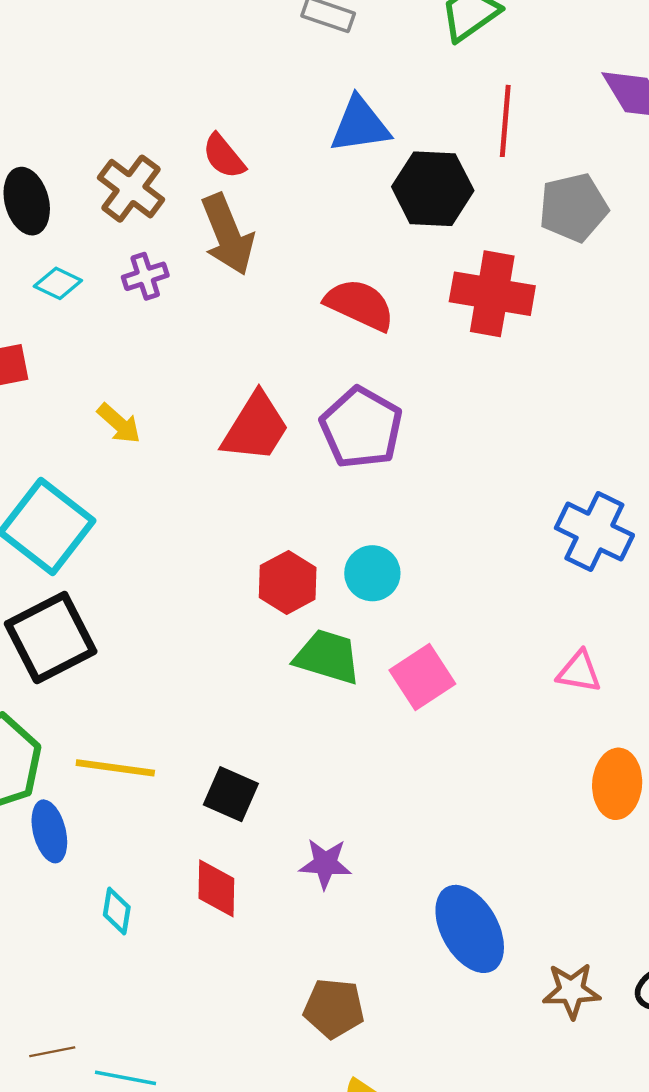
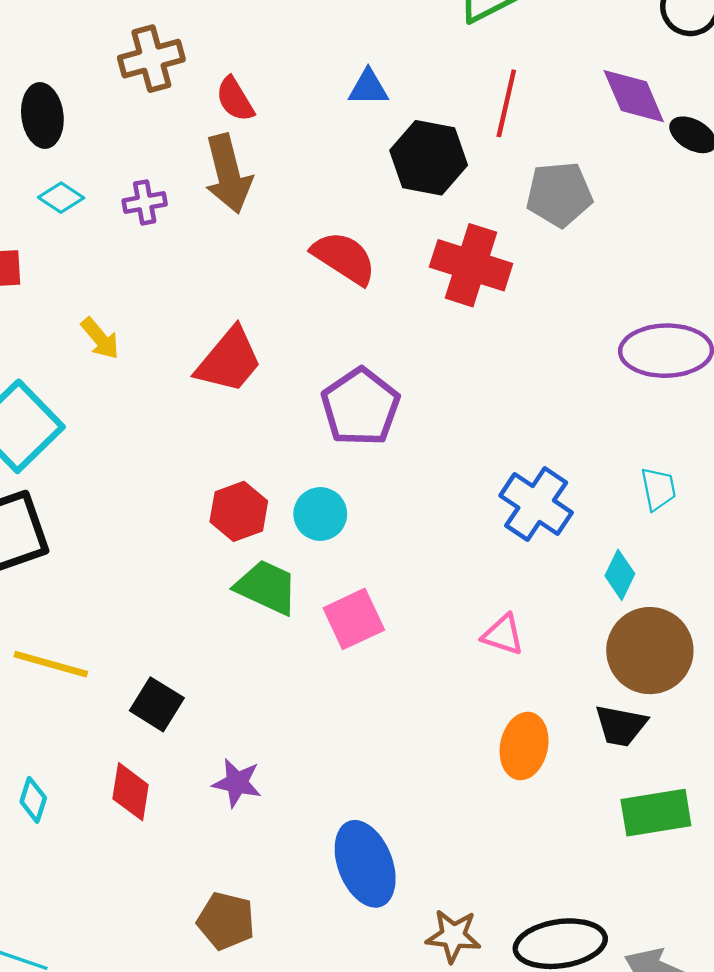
blue triangle: (360, 125) -> (368, 88), size x0.7
brown cross: (131, 189) -> (151, 59), moved, turned 30
purple pentagon: (361, 428) -> (360, 407), moved

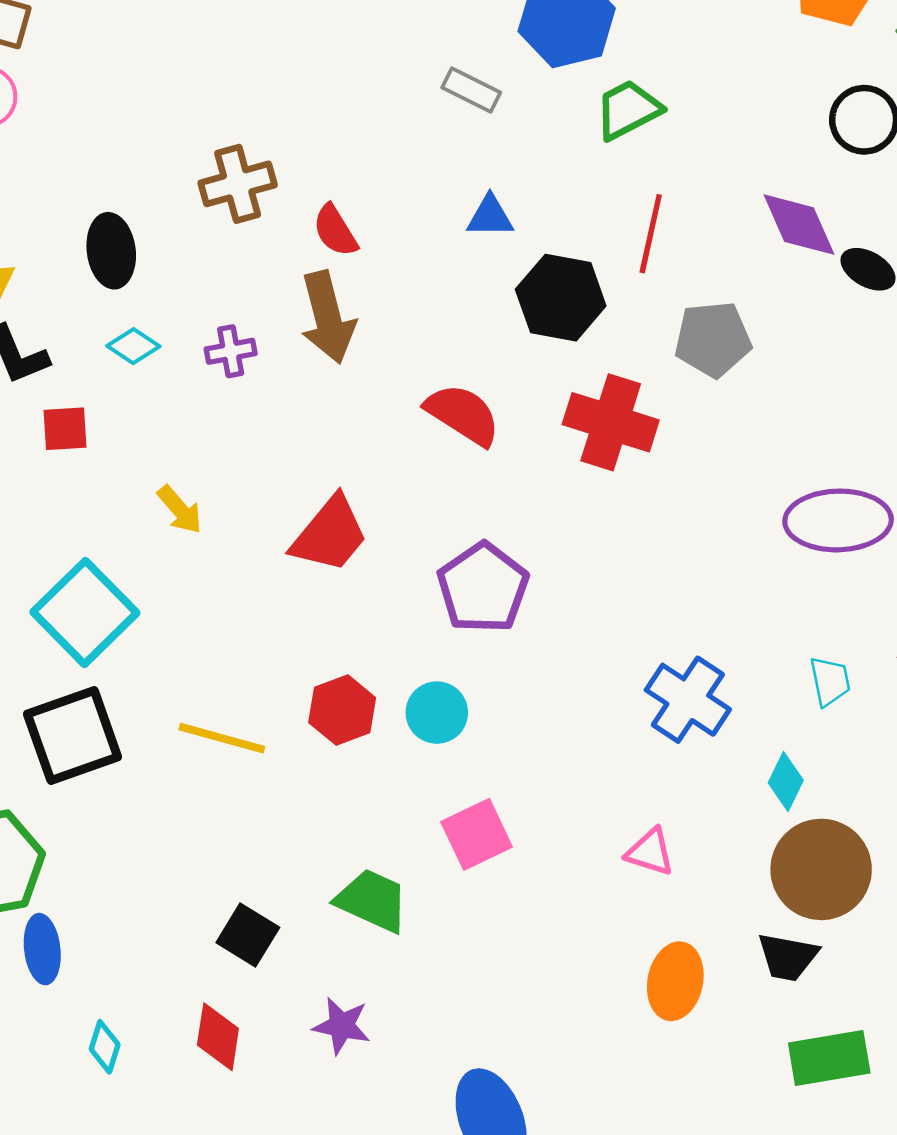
green trapezoid: (267, 587) -> (372, 901), moved
yellow line: (51, 664) -> (222, 738), moved

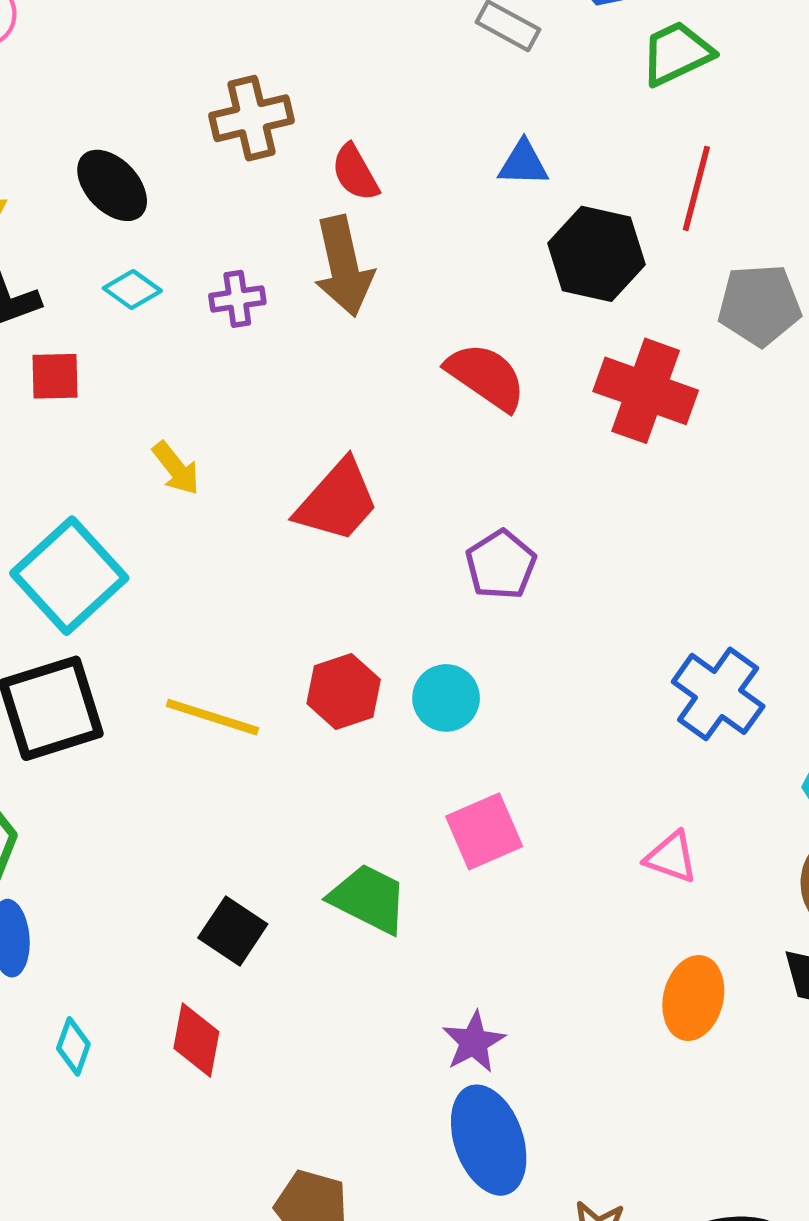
black ellipse: (111, 251) -> (112, 185), turned -38
purple pentagon: (483, 588) -> (501, 565), size x0.7
purple star: (342, 1026) -> (474, 1042), moved, turned 30

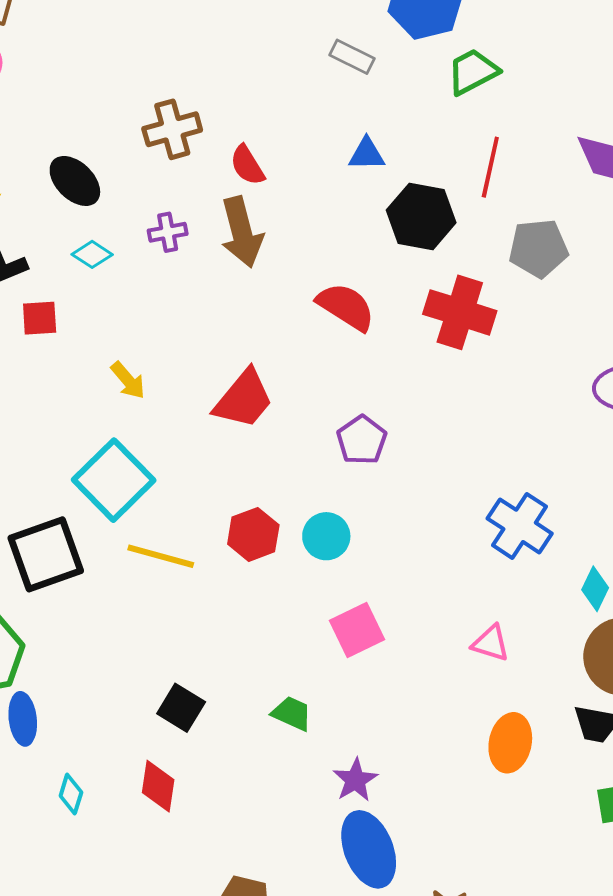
purple cross: (237, 299) -> (168, 232), moved
cyan square: (69, 576) -> (114, 480), moved
green trapezoid: (369, 899) -> (292, 713), moved, size x0.7

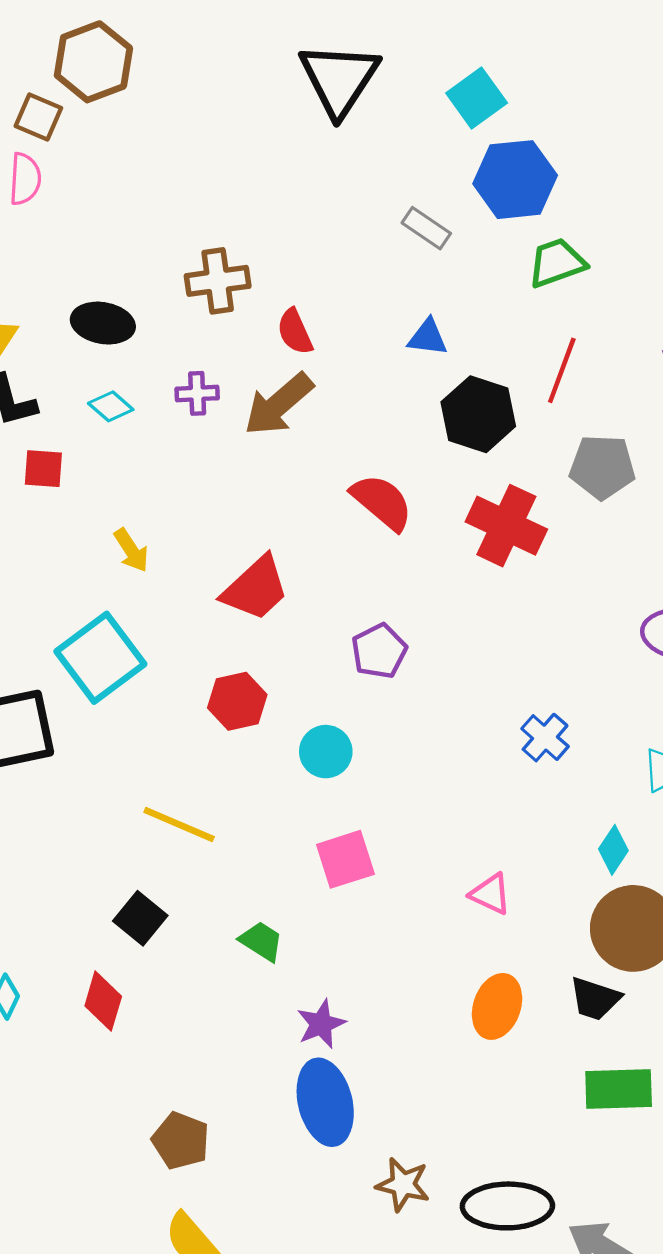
black ellipse: (75, 181) -> (103, 323), turned -42
brown arrow: (242, 232) -> (279, 404), turned 56
blue cross: (520, 526) -> (545, 738), moved, size x0.7
red hexagon: (253, 534) -> (237, 701), moved
yellow line: (161, 556) -> (179, 824), moved

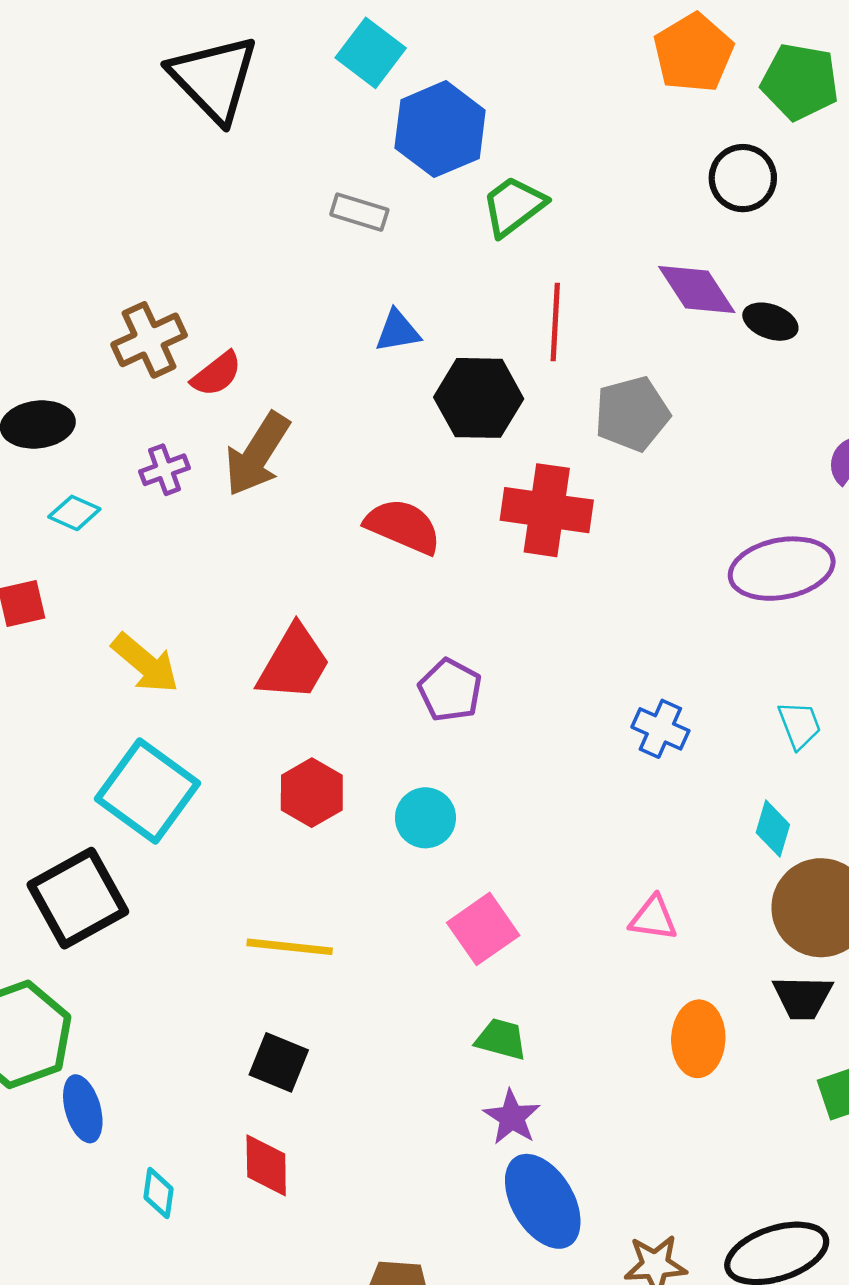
red semicircle: (295, 332) -> (217, 374), moved, turned -87
yellow arrow: (131, 550) -> (145, 663), size x1.4
green trapezoid: (261, 941) -> (501, 1039), moved

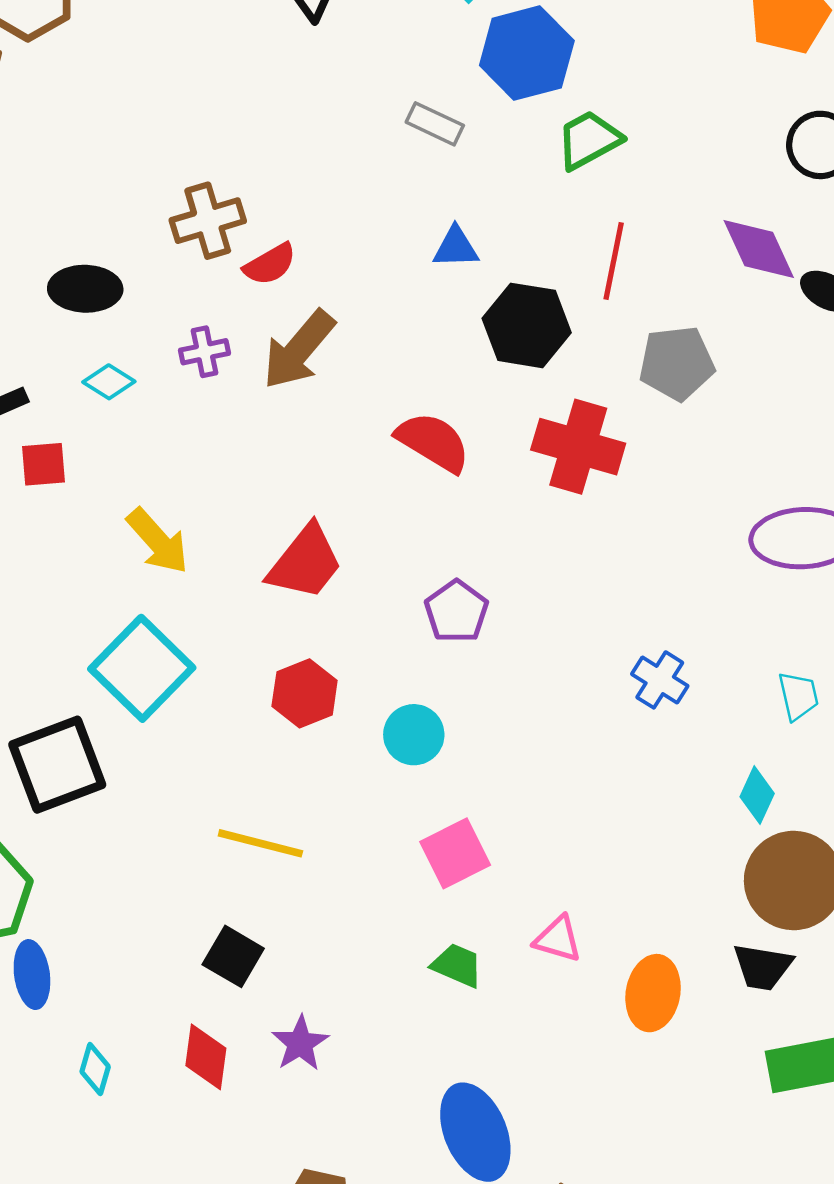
pink triangle: (653, 918) -> (558, 939), moved
purple star: (512, 1117) -> (300, 1043), moved

